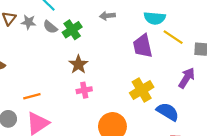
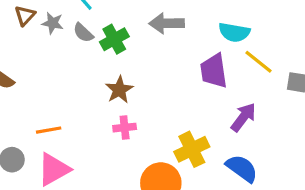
gray arrow: (107, 16) -> (167, 23), size x1.5
purple arrow: (187, 78) -> (243, 117), moved
yellow cross: (142, 90) -> (192, 149), moved

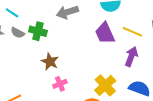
green cross: (114, 39) -> (38, 31), turned -30
yellow line: (259, 62) -> (132, 32), moved

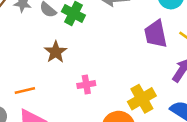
brown star: (50, 62) -> (56, 52), moved

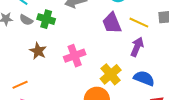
pink cross: (86, 85) -> (75, 56), moved, size x1.5

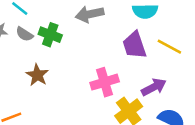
purple arrow: (137, 47) -> (154, 87), moved, turned 36
pink cross: (75, 56) -> (105, 82), moved

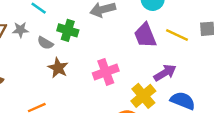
gray semicircle: (24, 34) -> (45, 43), moved
pink cross: (105, 82) -> (106, 72), moved

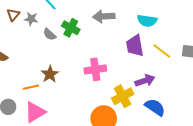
brown star: (58, 68) -> (50, 74), moved

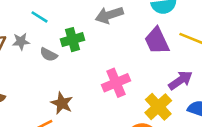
green cross: (71, 28) -> (72, 40), turned -30

